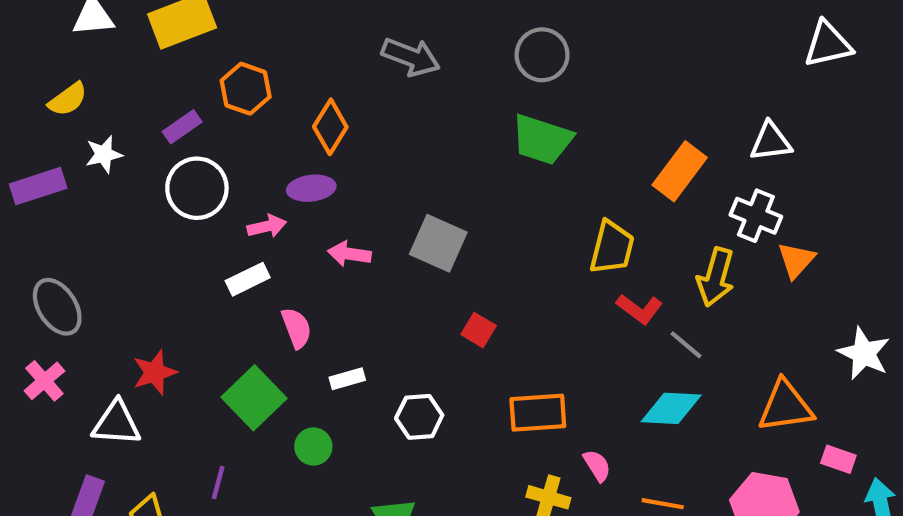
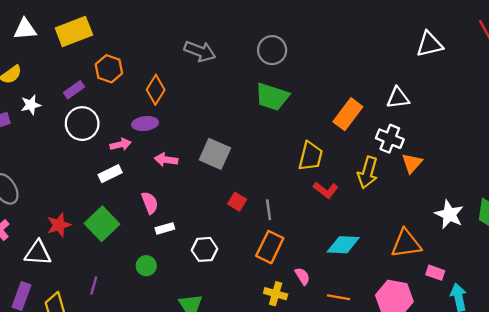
pink semicircle: (296, 328) -> (150, 203), moved
gray line: (686, 345) -> (269, 210), moved, turned 42
green square: (254, 398) -> (102, 224), moved
orange rectangle: (538, 413) -> (270, 247), turned -60

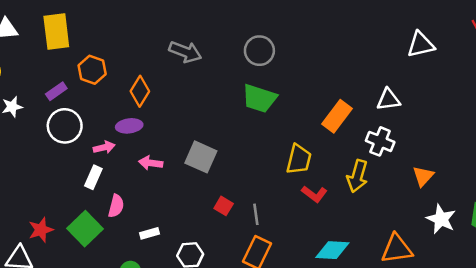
yellow rectangle: (74, 31) -> (56, 32), turned -76
orange triangle: (412, 163) -> (423, 176), moved
white rectangle: (110, 174) -> (93, 177), turned -40
pink semicircle: (150, 203) -> (116, 206), moved, turned 35

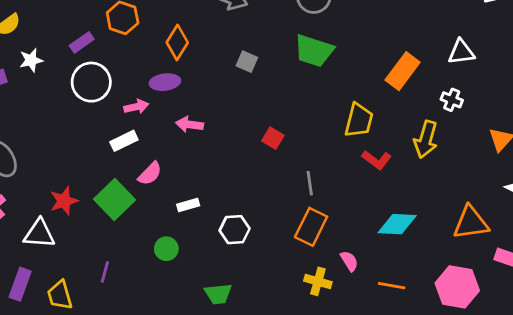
white cross: (380, 141) -> (452, 100), size x0.7
gray square: (201, 157) -> (247, 62), moved, size x0.6
white rectangle: (93, 177) -> (124, 141), turned 40
pink semicircle: (116, 206) -> (150, 174), turned 30
red square: (224, 206) -> (273, 138), moved

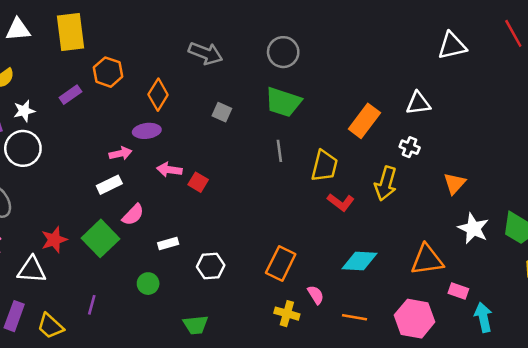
white circle: (91, 82) -> (23, 148), moved
red square: (273, 138) -> (198, 182), moved
gray line: (310, 183) -> (279, 151), moved
yellow trapezoid: (60, 295) -> (50, 326), turned -32

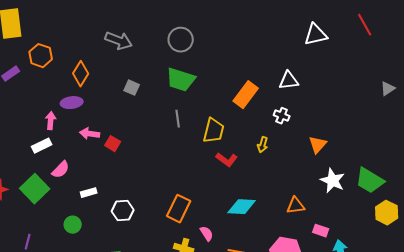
pink arrow: (121, 153) -> (51, 121), turned -72
yellow arrow: (386, 183) -> (263, 145), size x0.6
orange triangle: (427, 260) -> (296, 206), size x0.7

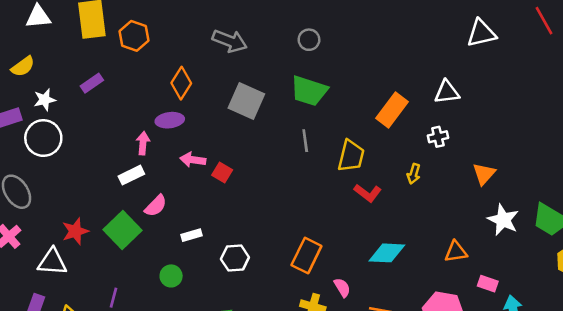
gray circle: (181, 40) -> (309, 40), size x0.7
orange hexagon: (41, 56) -> (134, 36), moved
gray square: (132, 88) -> (246, 101), size x1.8
white cross: (282, 116) -> (438, 137), turned -35

